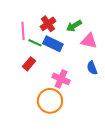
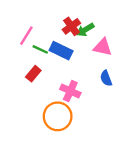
red cross: (48, 24) -> (71, 26), moved
pink line: (23, 31) -> (26, 36), turned 36

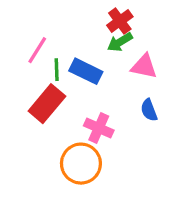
red cross: (71, 26) -> (120, 21), moved
green line: (40, 49) -> (57, 70), turned 63
red rectangle: (33, 74) -> (47, 104), size x1.6

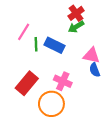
pink triangle: (144, 66) -> (92, 56), moved
red rectangle: (47, 104) -> (27, 83), moved

